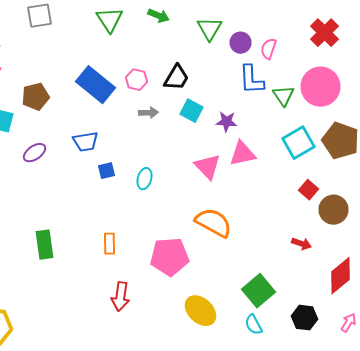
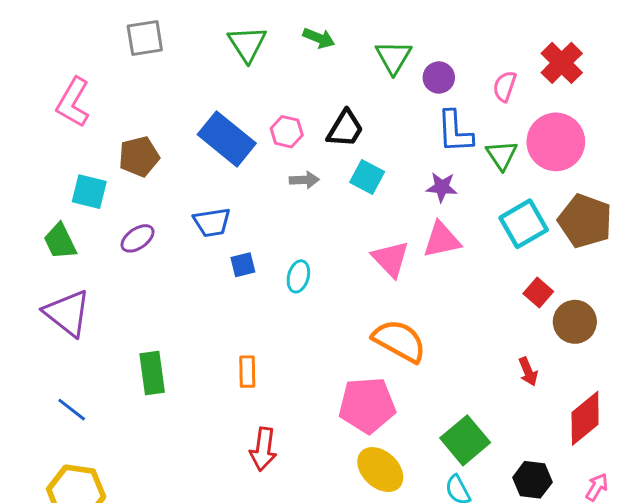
pink semicircle: (268, 49) -> (505, 86), moved
purple star: (226, 122) -> (442, 187), moved
red arrow: (302, 244) -> (528, 372), turned 48
pink pentagon: (170, 257) -> (367, 405), moved

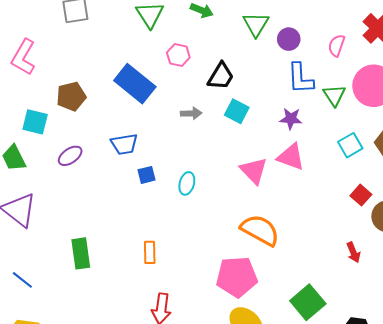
pink hexagon: (287, 132) -> (178, 55), moved
cyan square: (524, 224) -> (350, 145), size x0.7
pink triangle: (442, 240) -> (291, 157), turned 32

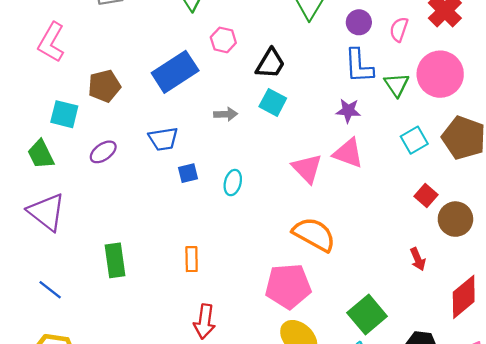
purple circle: (289, 39) -> (359, 22), moved
blue rectangle: (135, 84) -> (175, 72), turned -72
cyan square: (237, 111) -> (273, 102), moved
gray arrow: (191, 113) -> (226, 114), moved

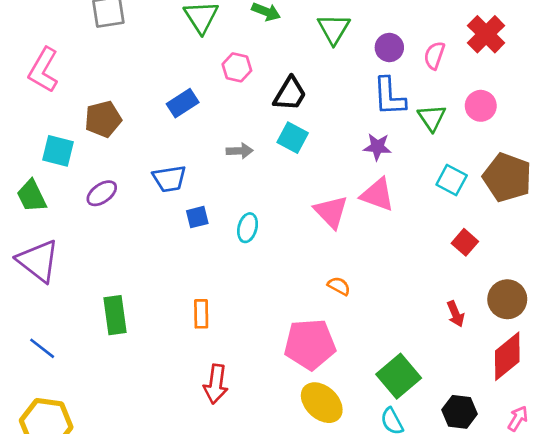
blue rectangle: (175, 72) -> (183, 103), size x0.6
pink circle: (440, 74) -> (481, 106), size x0.6
cyan square: (414, 140) -> (452, 180), turned -32
brown circle: (455, 219) -> (507, 299), moved
orange semicircle: (314, 234) -> (339, 286), size x0.5

